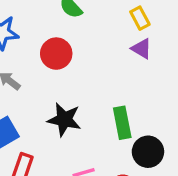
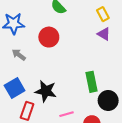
black star: (64, 120) -> (46, 91), moved

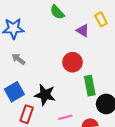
purple triangle: (104, 34) -> (83, 31), moved
red circle: (49, 37) -> (72, 62), moved

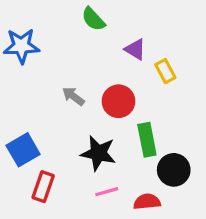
yellow rectangle: (101, 19) -> (165, 71), moved
gray arrow: (18, 59) -> (73, 96), moved
black star: (45, 95) -> (98, 153), moved

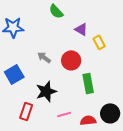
blue square: (23, 150) -> (14, 74), moved
black star: (98, 153) -> (46, 91), moved, turned -30
black circle: (174, 170) -> (110, 113), moved

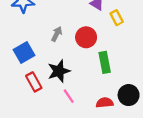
gray arrow: (44, 57) -> (57, 34), turned 80
red rectangle: (26, 111) -> (34, 82), moved, turned -48
pink line: (64, 114) -> (69, 96), moved, turned 72

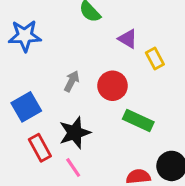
green rectangle: (105, 62) -> (138, 121), turned -54
pink line: (69, 96) -> (73, 167), moved

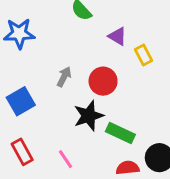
green rectangle: (138, 121) -> (120, 133), moved
black star: (75, 133) -> (89, 116), moved
red rectangle: (40, 148) -> (22, 152), moved

